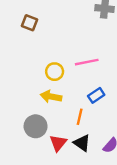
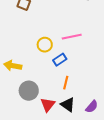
blue rectangle: (96, 95) -> (60, 60), moved
yellow arrow: (51, 97) -> (13, 66), moved

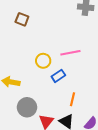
orange line: (66, 83) -> (72, 99), moved

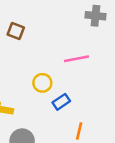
pink line: (70, 53) -> (77, 59), moved

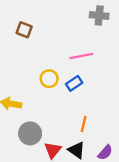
blue rectangle: (61, 102) -> (74, 83), moved

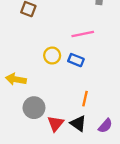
blue rectangle: (74, 83) -> (76, 60), turned 56

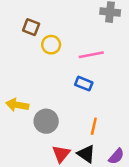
yellow circle: (52, 56) -> (51, 45), moved
gray circle: (34, 108) -> (46, 121), moved

